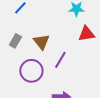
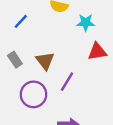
gray rectangle: (15, 41) -> (15, 60), turned -64

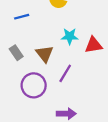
blue line: (21, 21) -> (22, 17), turned 32
cyan star: (86, 23) -> (70, 36), moved

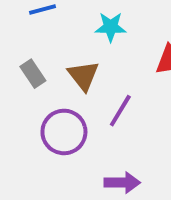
cyan star: (70, 36) -> (111, 27), moved

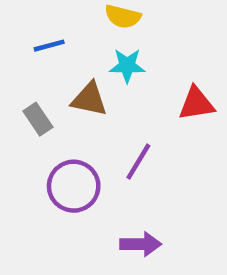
brown triangle: (83, 76) -> (89, 99), moved, turned -40

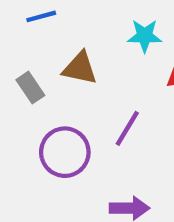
cyan star: (127, 66) -> (145, 36), moved

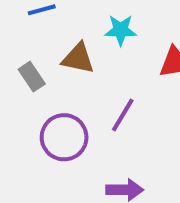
cyan star: (145, 36) -> (121, 30), moved

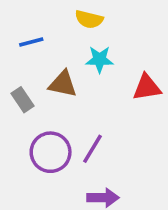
purple line: (123, 115) -> (93, 149), moved

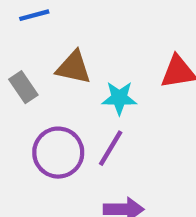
cyan star: (100, 59) -> (119, 98), moved

